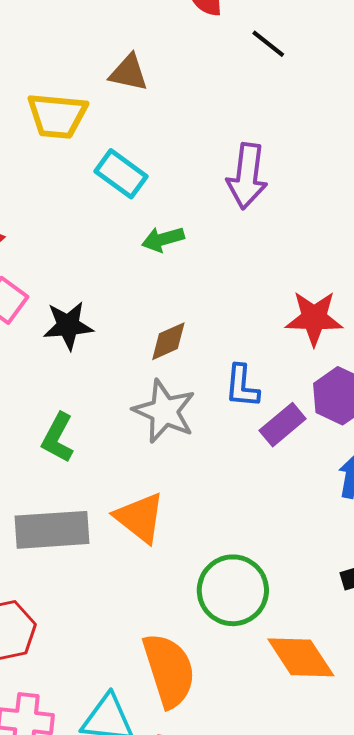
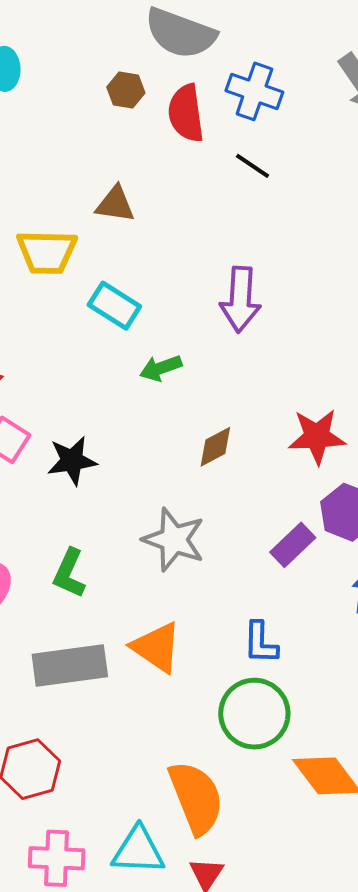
brown diamond: (168, 341) -> (215, 447), moved
blue L-shape: (242, 386) -> (261, 643), moved

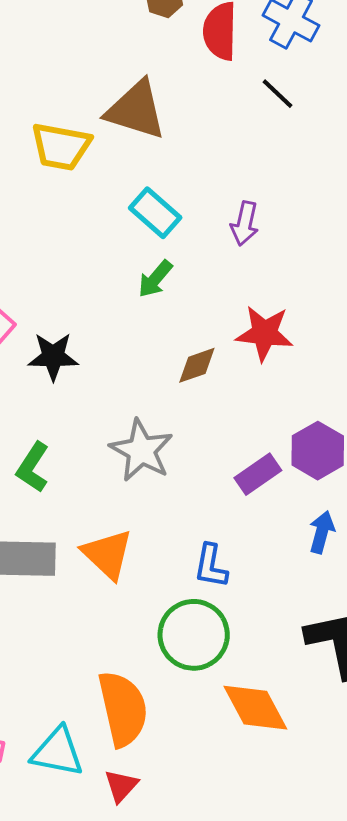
brown triangle: (115, 204) -> (136, 110), size x1.6
purple arrow: (240, 299) -> (245, 223), size x0.7
cyan rectangle: (114, 306) -> (155, 213), moved
green arrow: (161, 368) -> (155, 279), turned -39
red star: (317, 436) -> (264, 333), moved

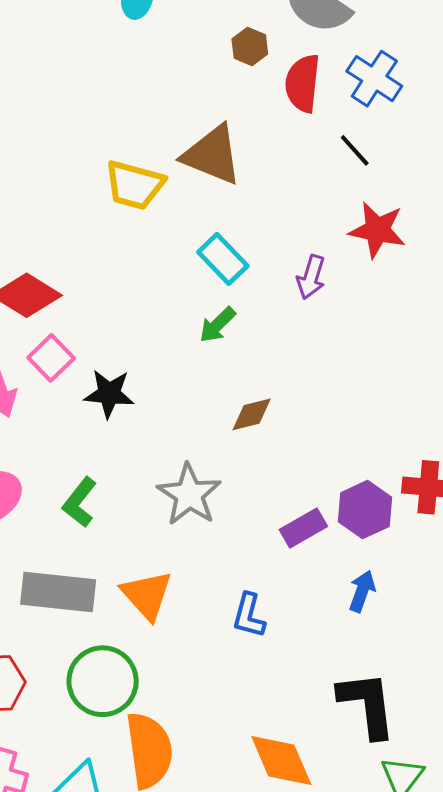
red star: (264, 333) -> (377, 230), moved
green circle: (194, 635) -> (103, 681), moved

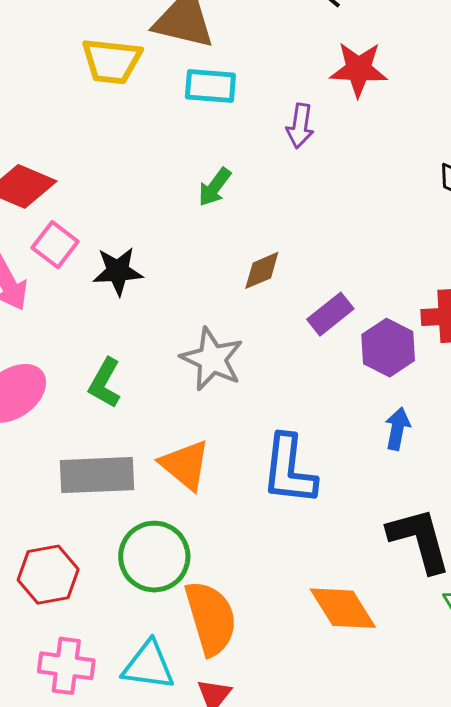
cyan rectangle: (223, 259) -> (210, 86), moved, turned -33
purple rectangle: (303, 528) -> (330, 314), moved
blue L-shape: (249, 616) -> (289, 470), size x1.6

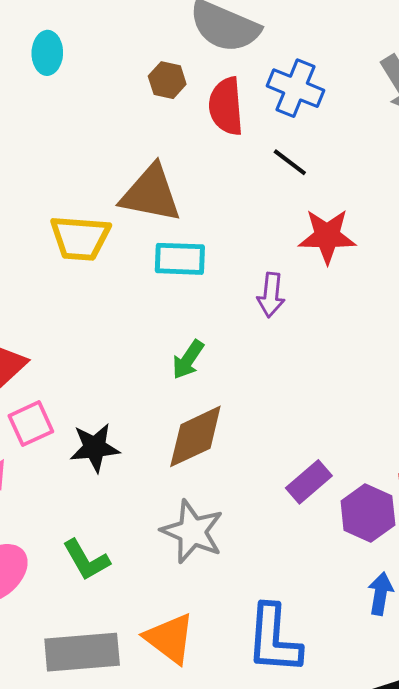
pink square: (55, 245) -> (31, 424), turned 30
brown diamond: (262, 270) -> (195, 436), moved, size x1.6
green L-shape: (105, 383) -> (86, 560), turned -57

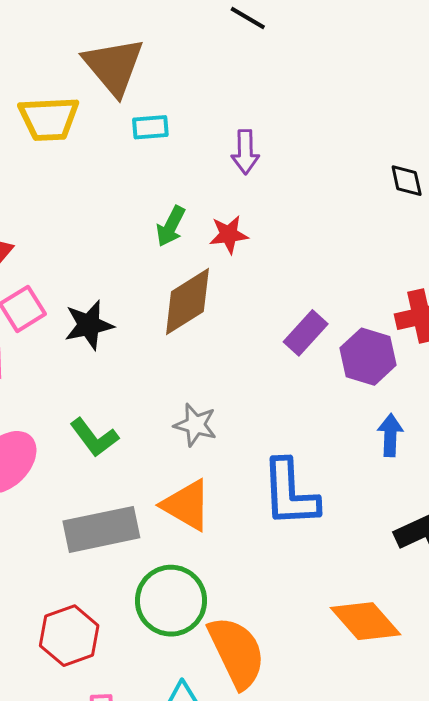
brown triangle: (151, 194) -> (114, 66), turned 46
red star: (327, 236) -> (229, 234), moved, size x0.7
cyan rectangle: (180, 259) -> (150, 127), size x0.7
gray star: (192, 532) -> (195, 425), moved, size x0.7

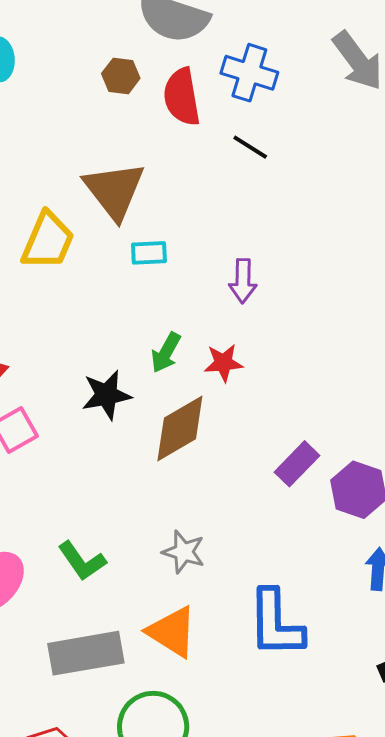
yellow trapezoid: (49, 119) -> (48, 241), turned -66
black star: (89, 325) -> (106, 395), moved

